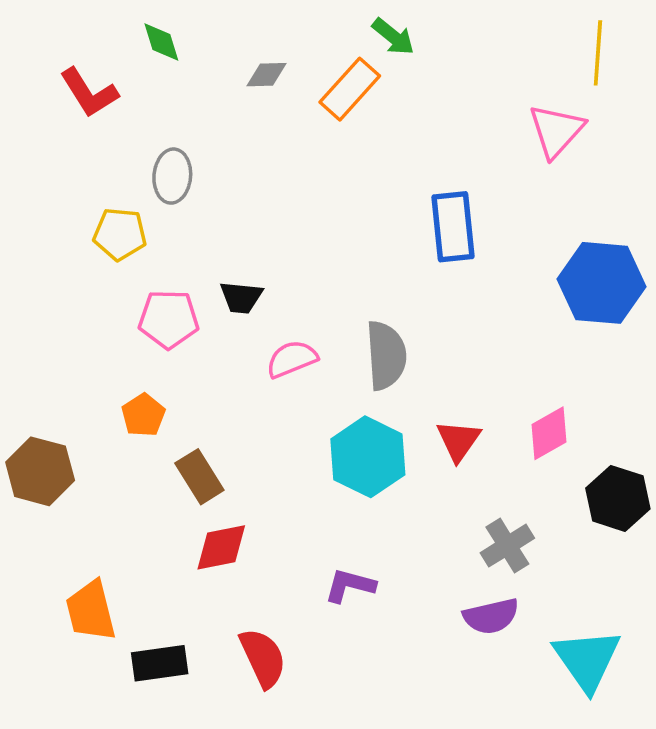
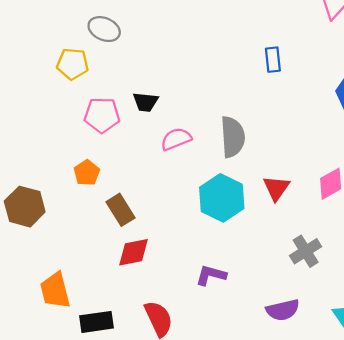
gray ellipse: (172, 176) -> (104, 29), turned -72
blue rectangle: (453, 227) -> (273, 60), size x0.6
purple semicircle: (491, 616) -> (283, 310), moved

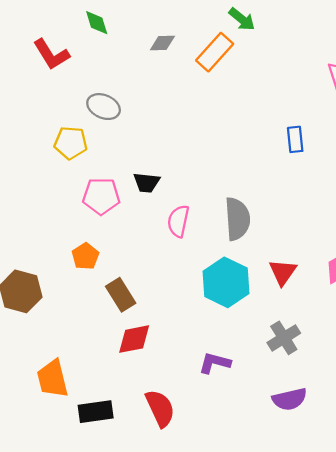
blue rectangle: (273, 60) -> (295, 139), moved
pink semicircle: (176, 139) -> (178, 221), turned -56
gray cross: (306, 251) -> (284, 338), moved

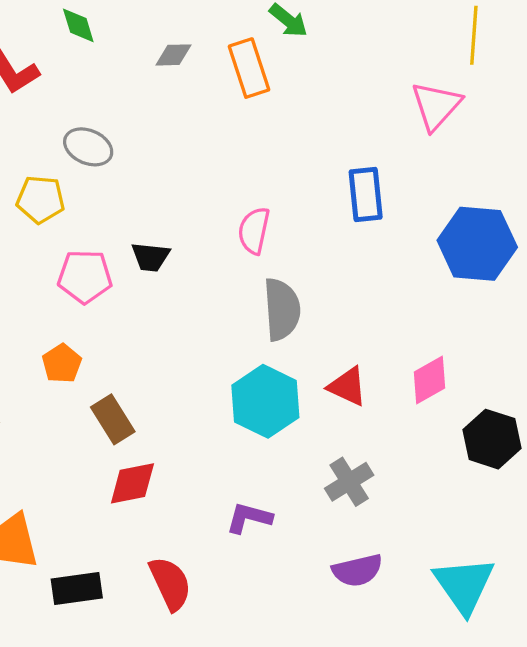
orange rectangle: (215, 52) -> (249, 68), turned -60
blue rectangle: (295, 139) -> (366, 194), size x1.4
pink semicircle: (178, 221) -> (254, 231), moved
red triangle: (283, 272) -> (347, 387), turned -40

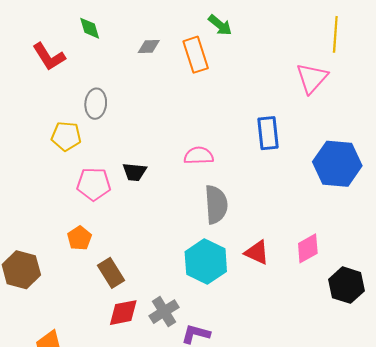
gray ellipse: (88, 147) -> (96, 104), turned 72
pink semicircle: (254, 231) -> (199, 156), turned 76
gray cross: (349, 482) -> (164, 312), moved

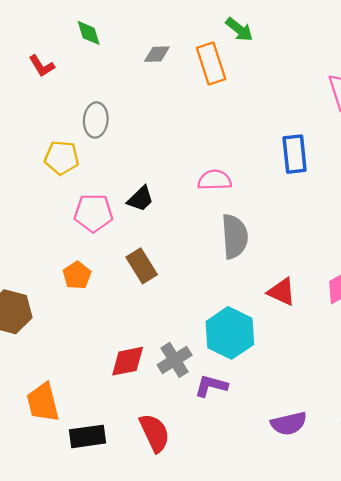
red L-shape: (49, 57) -> (42, 66), size x0.7
black trapezoid: (134, 172) -> (140, 199), turned -50
cyan hexagon: (206, 262) -> (230, 333), moved
brown rectangle: (111, 273) -> (142, 266), moved

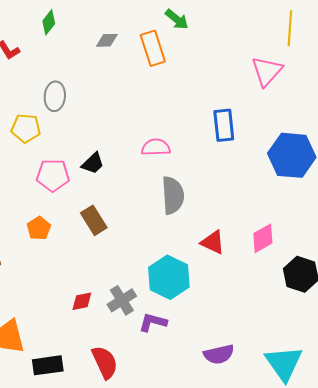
green diamond: (89, 33) -> (49, 22), turned 55
red diamond: (128, 361) -> (82, 301), size x0.7

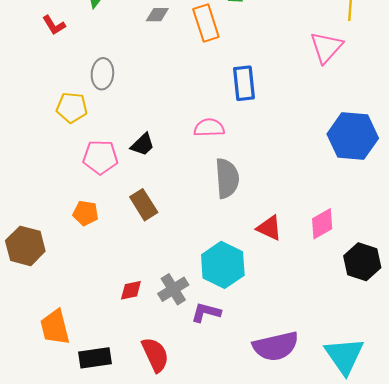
blue rectangle: (224, 125) -> (244, 83), moved
orange pentagon: (39, 228) -> (86, 213), turned -30
purple semicircle: (219, 354) -> (276, 346), size x1.4

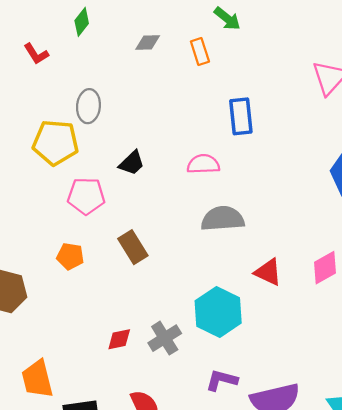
orange rectangle: (206, 23) -> (200, 52), size x0.7
yellow pentagon: (72, 108) -> (56, 143), size x1.4
black trapezoid: (143, 145) -> (132, 163), moved
gray semicircle: (227, 178) -> (223, 219), turned -90
purple L-shape: (206, 312) -> (222, 380), moved

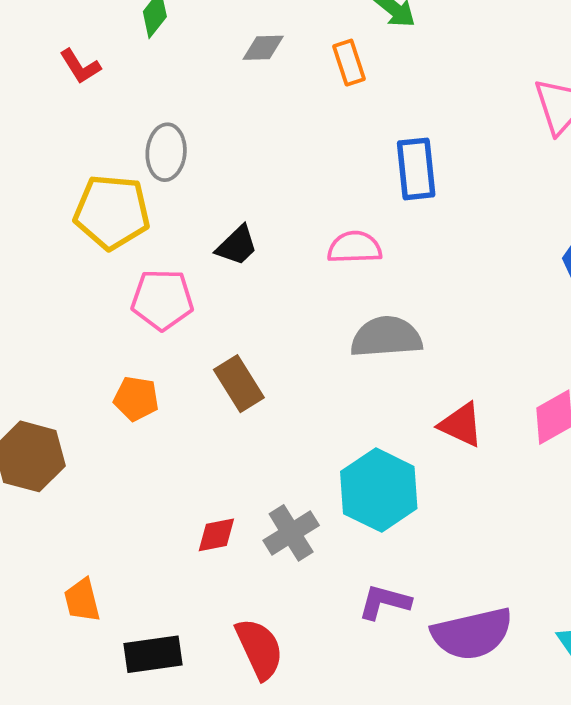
orange trapezoid: (37, 379) -> (82, 600), size x0.7

